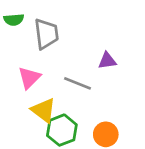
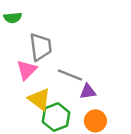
gray trapezoid: (46, 34) -> (41, 47), moved
purple triangle: (107, 61) -> (88, 92), moved

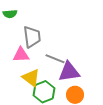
pink triangle: (27, 70) -> (21, 55), turned 42
purple triangle: (88, 92) -> (69, 72), size x1.6

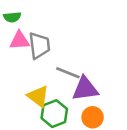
pink triangle: (21, 55) -> (20, 41), moved

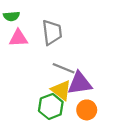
gray trapezoid: (39, 46) -> (52, 32), moved
yellow triangle: (38, 96) -> (61, 90), moved

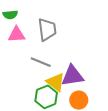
gray line: (64, 68) -> (41, 62), moved

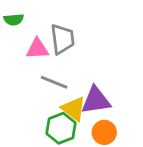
pink triangle: (17, 35) -> (37, 49), moved

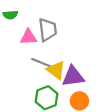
yellow triangle: (74, 109) -> (56, 70), moved

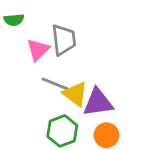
pink triangle: (28, 37) -> (38, 50), turned -42

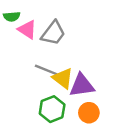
gray trapezoid: (64, 40) -> (53, 33), turned 44
pink triangle: (38, 50) -> (27, 30), moved, turned -42

